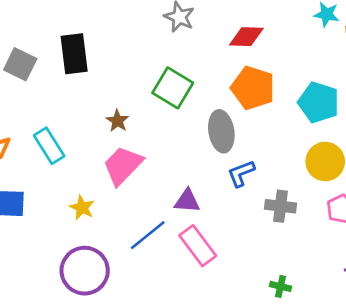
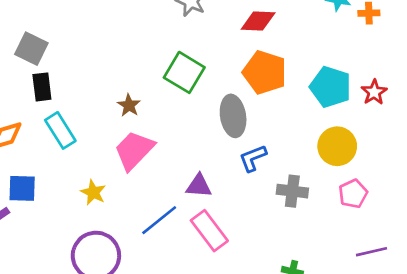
black rectangle: (74, 54) -> (42, 87), moved, size x0.7

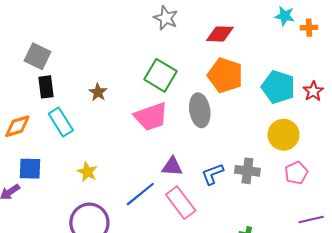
brown star: (129, 105) -> (98, 92), moved
pink trapezoid: (134, 150) -> (151, 117), moved, turned -153
blue L-shape: (253, 158) -> (212, 174), moved

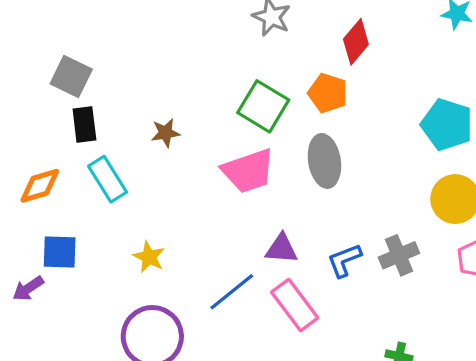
red diamond: (220, 34) -> (356, 42), turned -52
orange pentagon: (225, 75) -> (328, 93), moved, size x0.7
brown star: (98, 92) -> (166, 133), turned 30
gray cross: (247, 171) -> (399, 255), turned -30

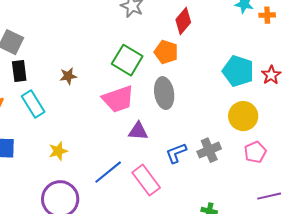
purple triangle: (281, 249) -> (138, 131), moved
yellow star: (149, 257) -> (58, 151), turned 30

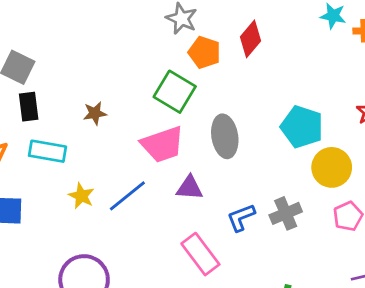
orange pentagon: (166, 52) -> (204, 52), moved
cyan pentagon: (238, 71) -> (302, 127), moved
cyan rectangle: (33, 104) -> (48, 151), turned -48
yellow star: (58, 151) -> (81, 196), moved, turned -30
blue line: (108, 172) -> (127, 196), moved

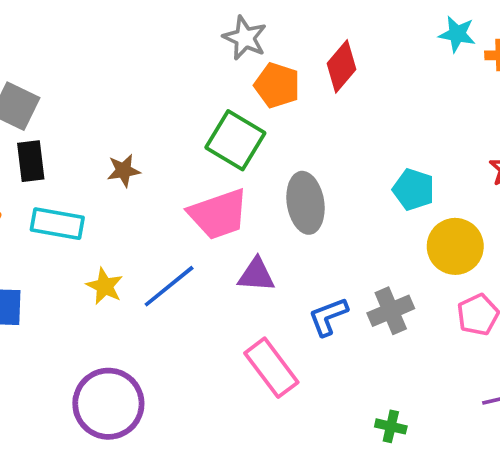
cyan pentagon: (302, 127) -> (414, 190), size x0.7

